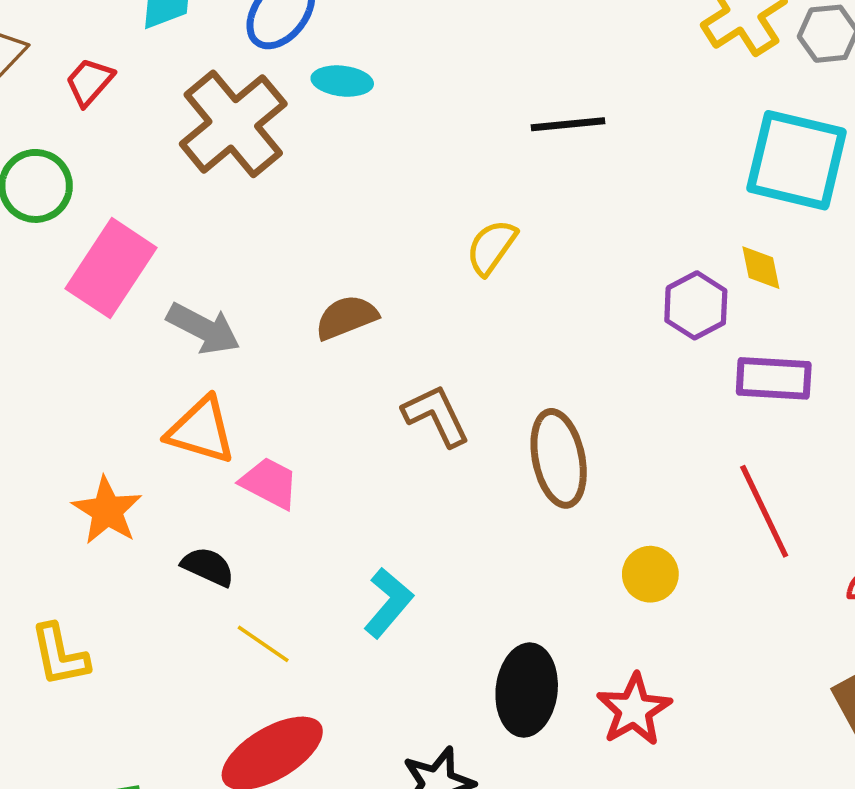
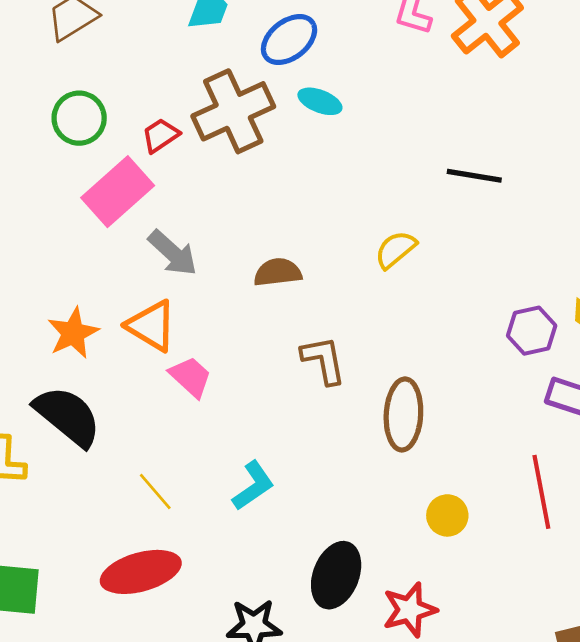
red trapezoid: (89, 82) -> (161, 135), moved
orange star: (107, 511) -> (73, 333), moved
black semicircle: (208, 567) -> (68, 416), moved, size x1.8

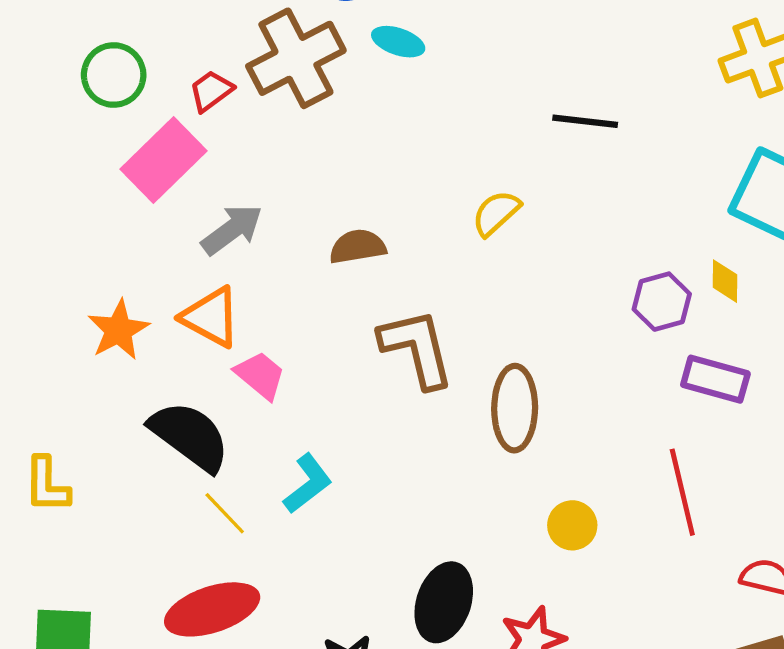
gray arrow: (173, 253) -> (232, 230), turned -76
brown L-shape: (323, 360) -> (417, 348), size x1.4
black semicircle: (68, 416) -> (190, 436), moved
cyan L-shape: (253, 486) -> (308, 484), moved

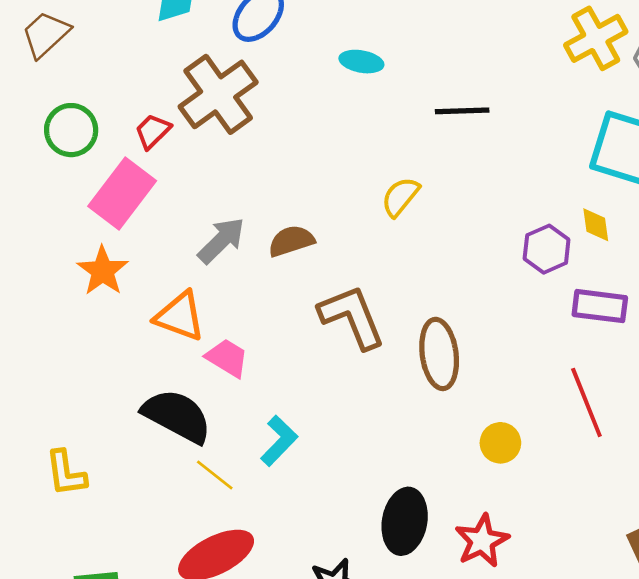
cyan ellipse: (398, 42) -> (361, 62), moved
gray arrow: (232, 230) -> (221, 240), moved
orange star: (118, 330) -> (103, 271), moved

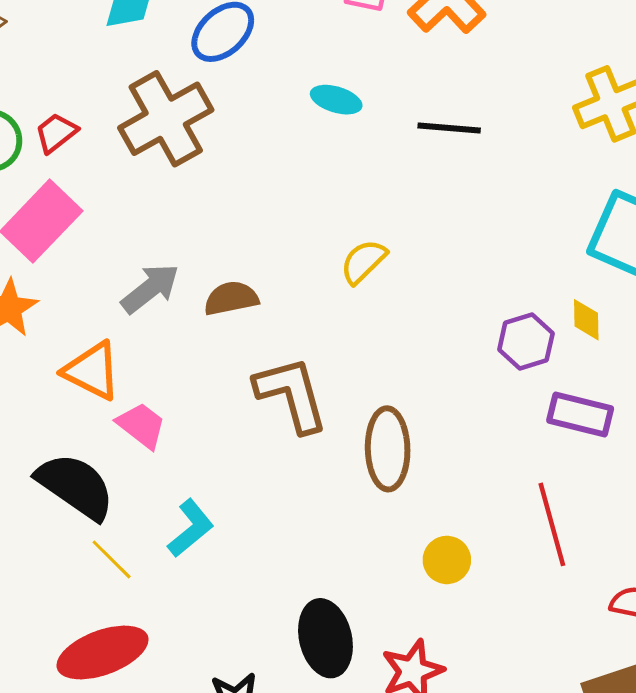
black line: (462, 111) -> (449, 128), moved
red trapezoid: (153, 131) -> (56, 133), moved
black ellipse: (405, 521) -> (325, 638), turned -30

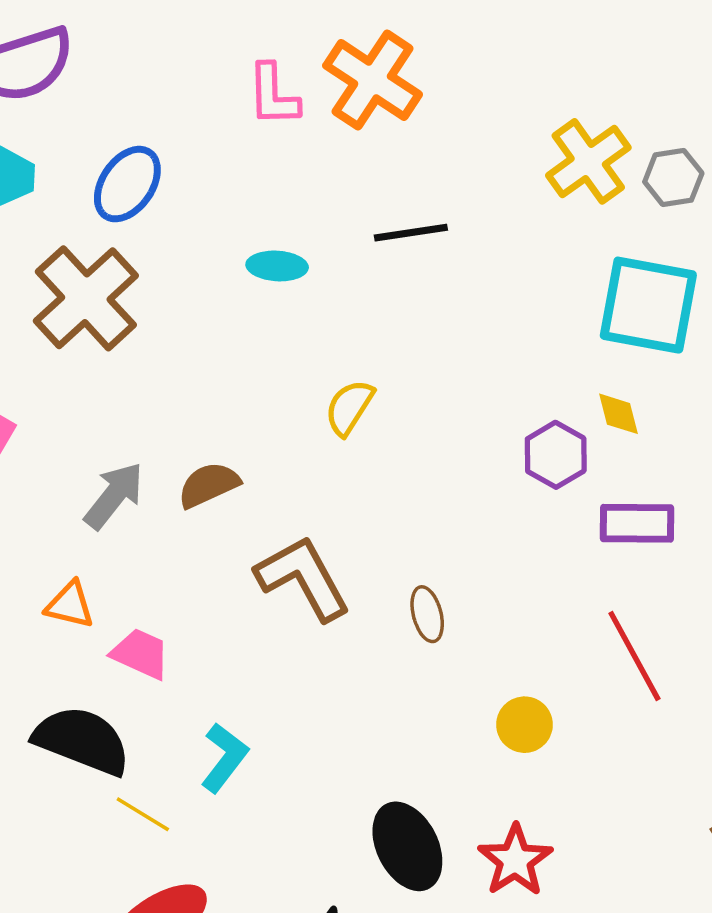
cyan ellipse: (336, 100) -> (277, 266), moved
orange triangle: (92, 371) -> (70, 605), size x0.7
brown ellipse: (388, 449) -> (427, 614), size x0.6

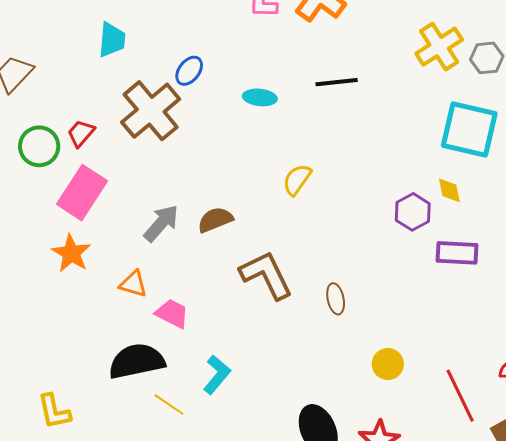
blue ellipse: (127, 184) -> (189, 71), moved, size x0.7
red line: (634, 656) -> (460, 396), moved
black semicircle: (82, 741) -> (137, 361), turned -36

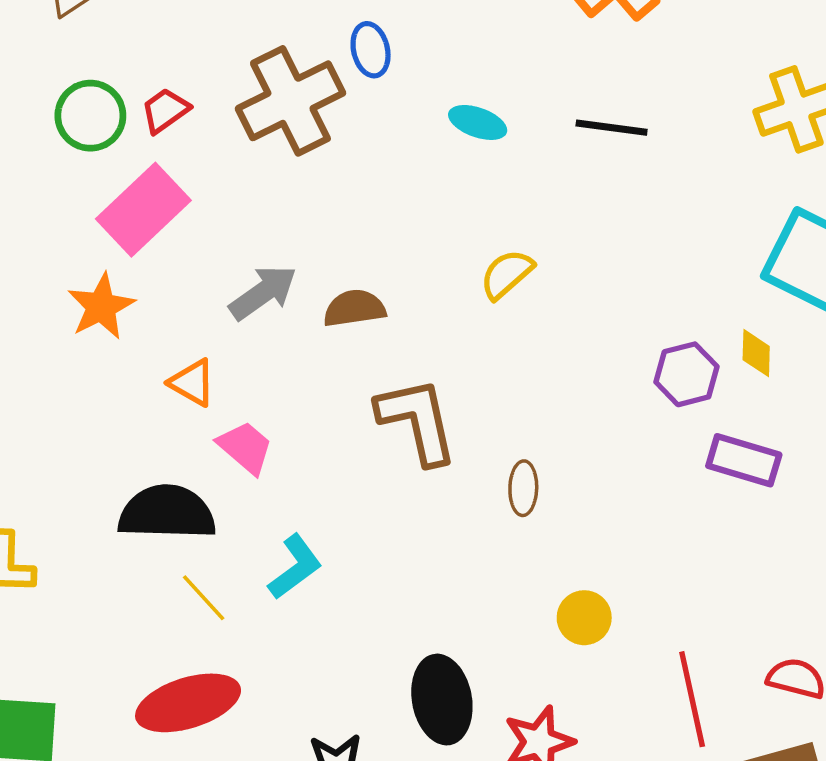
blue ellipse: (189, 71) -> (371, 50), turned -64

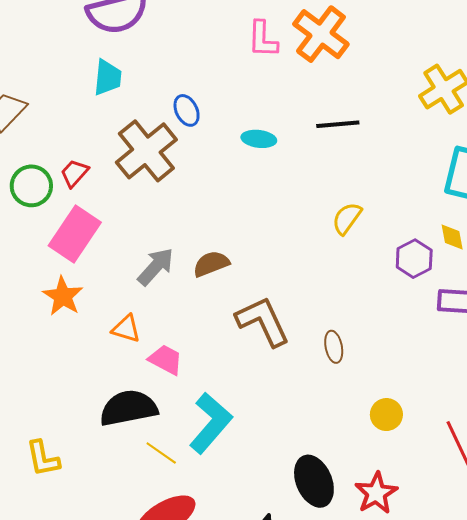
yellow semicircle: (507, 274) -> (347, 218), moved
cyan L-shape: (295, 567) -> (211, 423), size x1.5

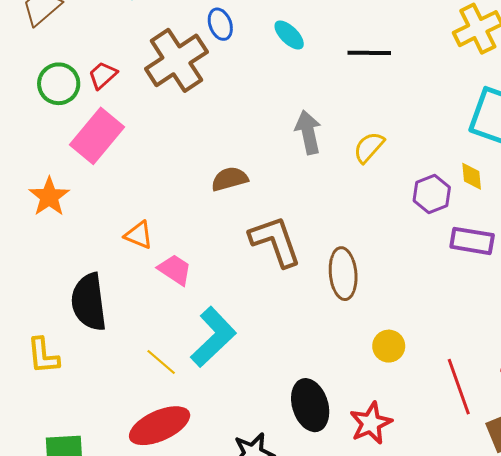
cyan ellipse: (259, 139) -> (289, 35), moved, turned 32
gray arrow: (156, 267) -> (308, 132), moved, turned -60
orange star: (63, 296) -> (49, 197), moved
brown ellipse: (334, 347) -> (343, 274), size x1.6
black semicircle: (128, 408) -> (89, 302), moved, turned -92

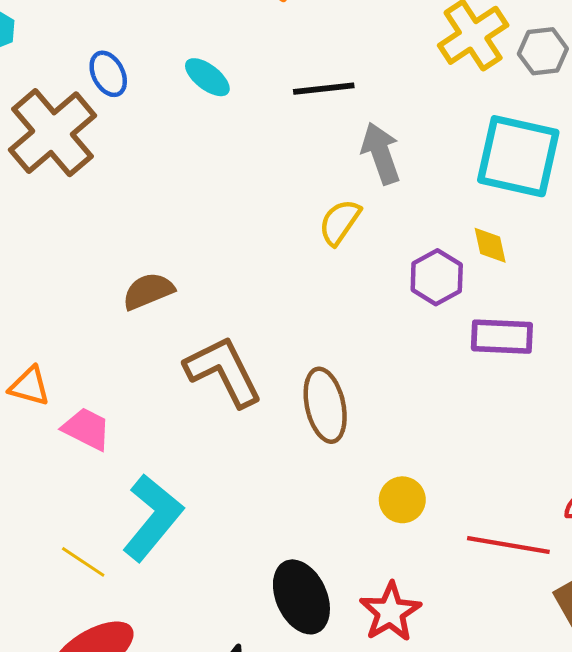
gray arrow: (308, 132) -> (381, 153), moved
red line: (459, 387) -> (508, 545), turned -54

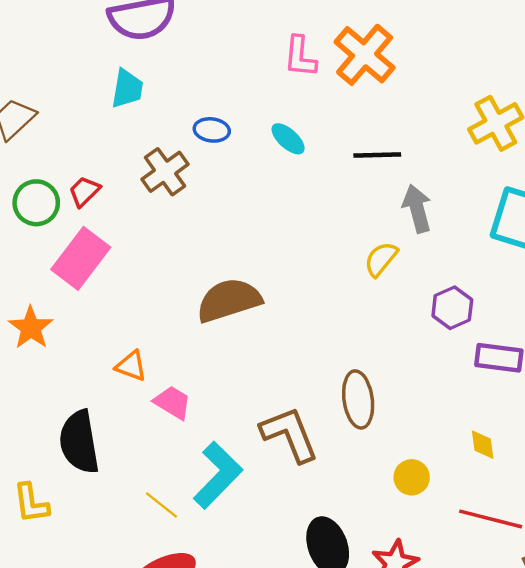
blue ellipse: (108, 74) -> (212, 130), turned -60
brown cross: (52, 133) -> (165, 172), size x0.7
yellow diamond: (490, 245) -> (483, 445), moved
brown semicircle: (148, 291) -> (229, 300), size x1.6
brown L-shape: (223, 371) -> (290, 434), moved

